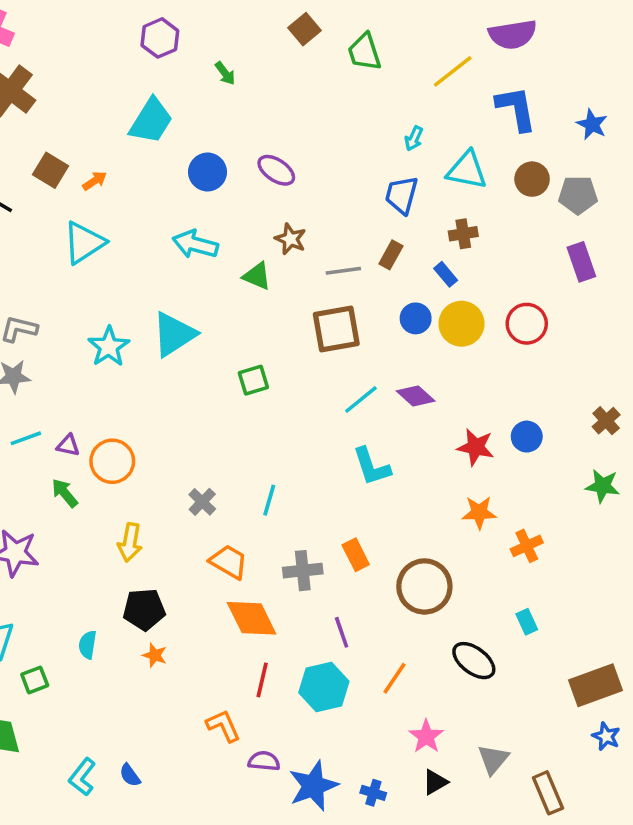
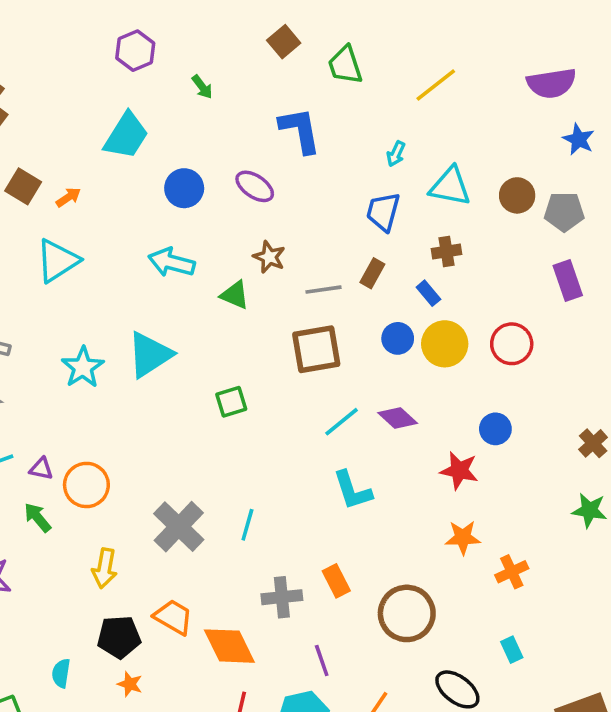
purple semicircle: (513, 34) -> (551, 83), moved
blue L-shape: (516, 109) -> (300, 130), moved
blue circle: (527, 437) -> (495, 429), moved
gray cross: (202, 502) -> (179, 527), size x1.8
orange trapezoid: (229, 562) -> (173, 617), moved

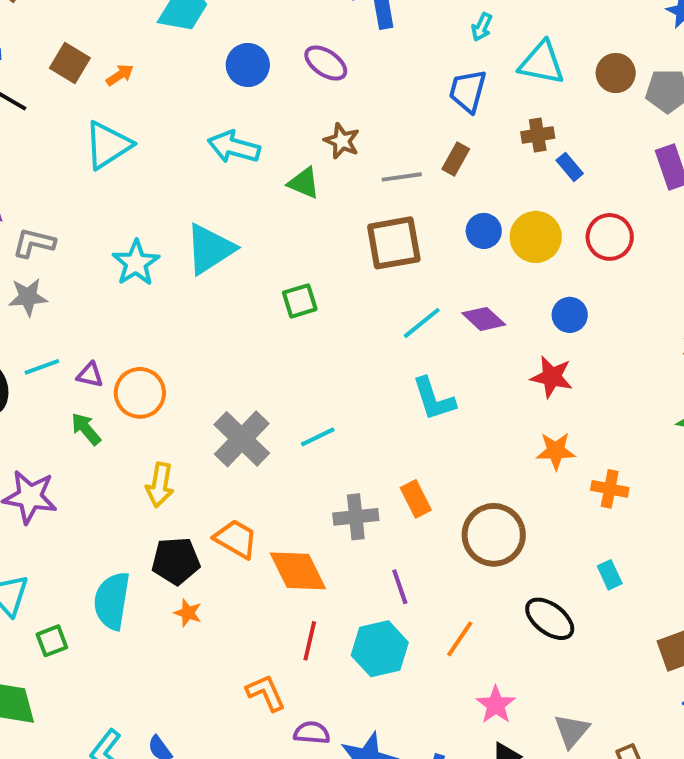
blue rectangle: (428, 293) -> (570, 167), moved
blue circle: (495, 429) -> (570, 315), moved
cyan line: (247, 525) -> (318, 437), turned 48
orange cross: (512, 572) -> (610, 489), turned 36
cyan semicircle: (61, 673) -> (112, 601), size x1.8

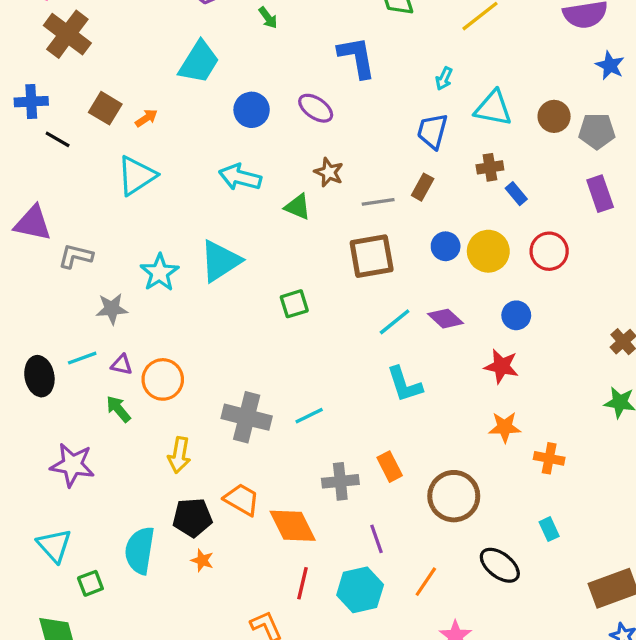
gray star: (28, 297) -> (112, 309), moved
gray cross: (242, 439) -> (247, 417), turned -30

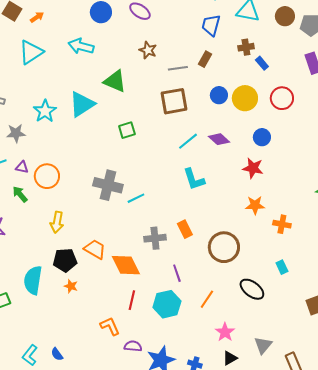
cyan arrow: (240, 177) -> (81, 46), moved
green triangle: (298, 207) -> (115, 81), moved, size x1.4
gray cross: (247, 417) -> (108, 185), moved

